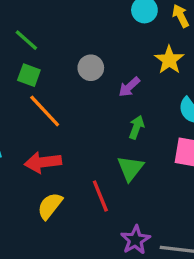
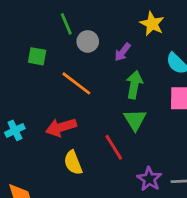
green line: (26, 40) -> (66, 24), moved, turned 35
orange line: (45, 111) -> (76, 83), moved
green arrow: (136, 127) -> (134, 85), size x1.4
yellow semicircle: (50, 206) -> (73, 163), turned -50

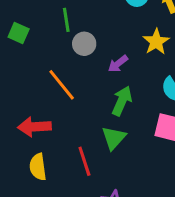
green square: (37, 56) -> (19, 33), moved

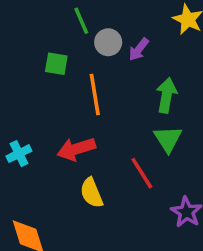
green square: (19, 33) -> (56, 64), moved
purple arrow: (118, 64) -> (139, 49), moved
orange line: (62, 85) -> (95, 94), turned 44

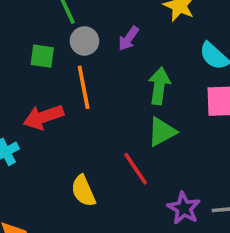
gray circle: (108, 42) -> (84, 41), moved
green triangle: (168, 139) -> (162, 132), turned 36
red arrow: (76, 149) -> (43, 117), moved

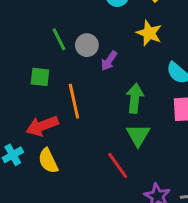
gray circle: (84, 41) -> (87, 45), moved
green triangle: (162, 132) -> (138, 135), turned -30
yellow semicircle: (83, 191) -> (48, 161), moved

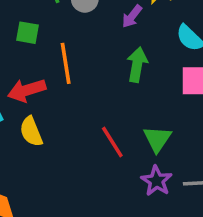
purple arrow: (109, 61) -> (132, 16), moved
green triangle: (138, 135) -> (157, 139), moved

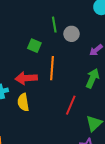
red line: (112, 142) -> (71, 105), moved, turned 42

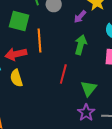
green square: (34, 46) -> (19, 21), size x1.5

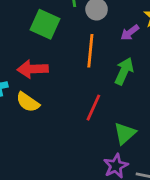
orange line: (40, 41) -> (90, 51), moved
yellow semicircle: (16, 78) -> (28, 102), turned -48

